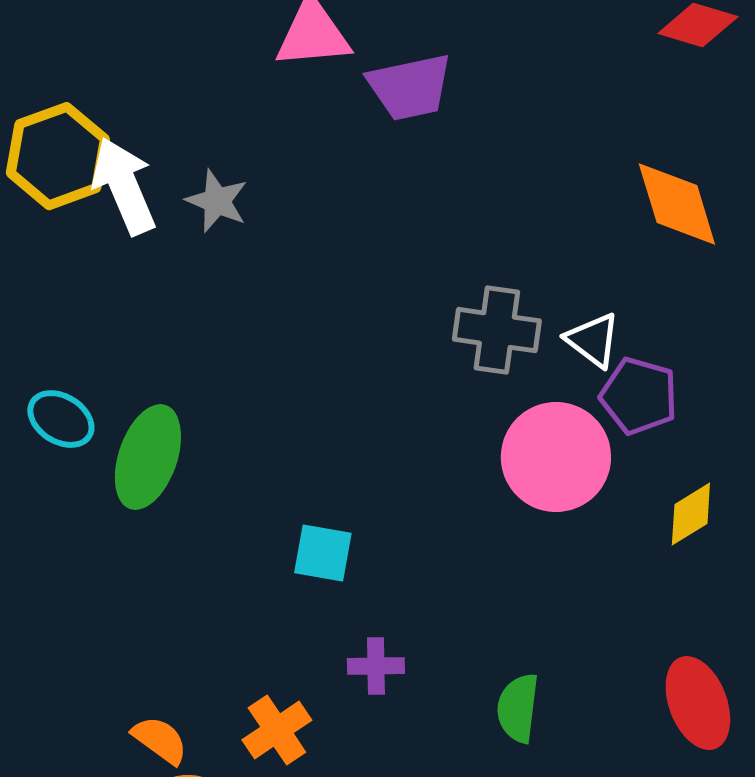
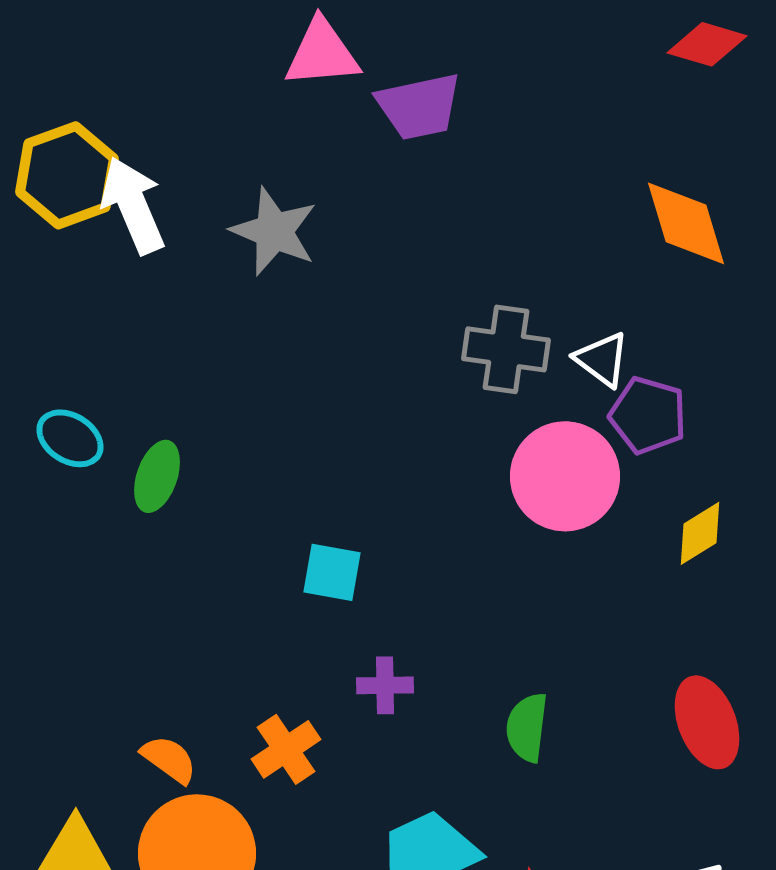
gray star: (217, 201) -> (274, 231), moved, size x1.4
green ellipse: (148, 457) -> (157, 476), size x0.7

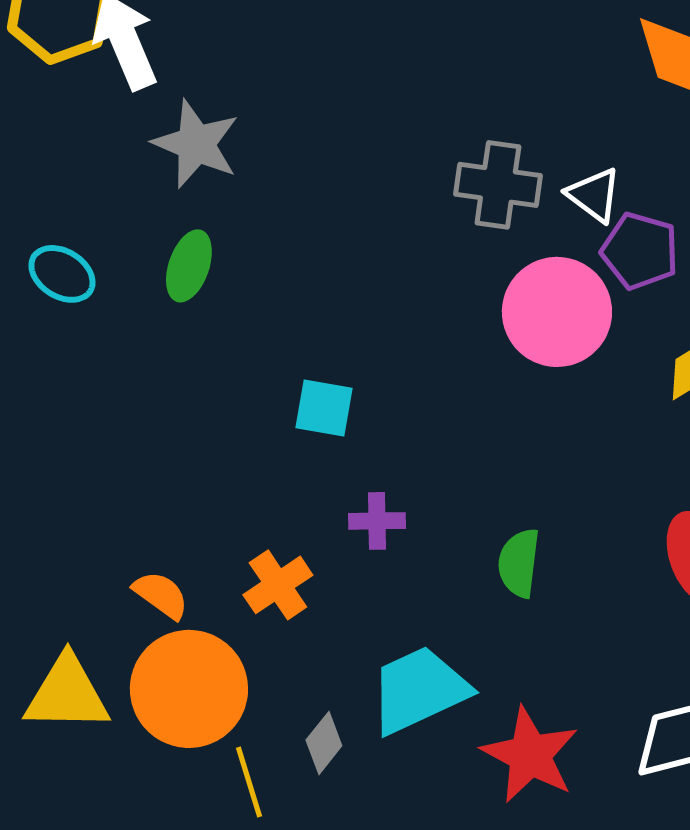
gray star: (274, 231) -> (196, 144), moved
green ellipse: (157, 476) -> (189, 266), moved

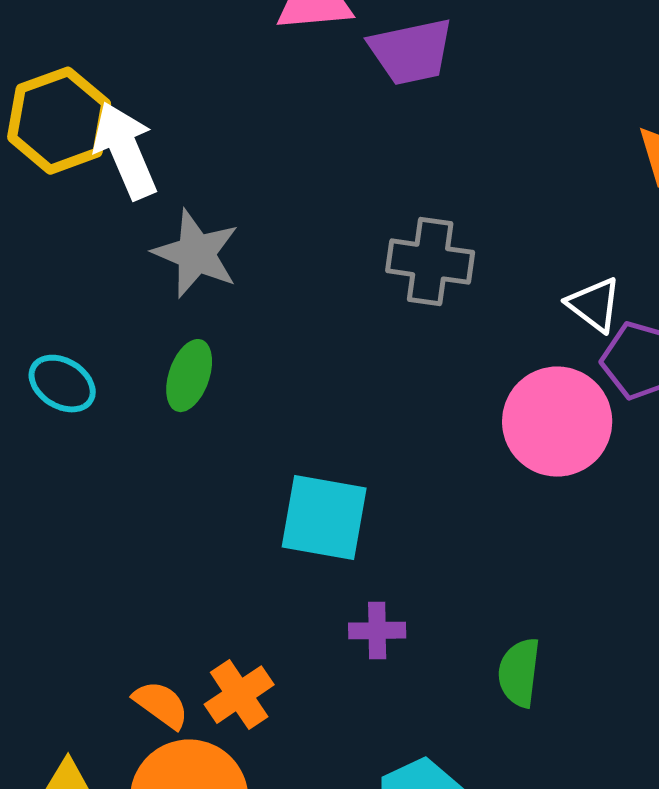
gray cross: (498, 185) -> (430, 262), moved
cyan square: (324, 408) -> (324, 518), size x1.5
orange cross: (278, 585) -> (239, 695), moved

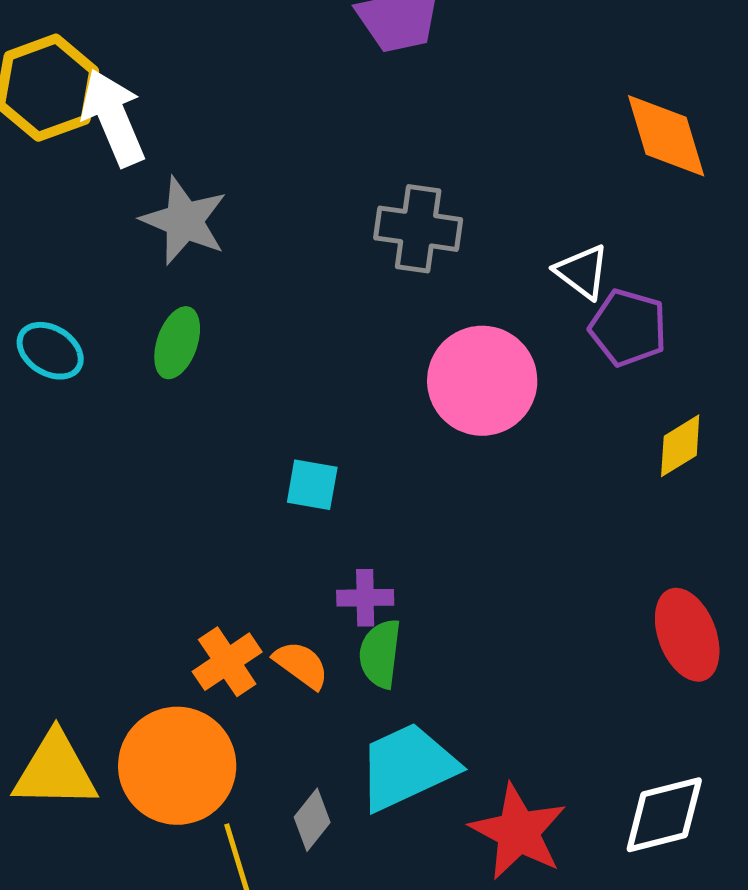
pink circle: (557, 422) -> (482, 381), moved
cyan square: (324, 518) -> (312, 485), size x0.6
green semicircle: (519, 673) -> (380, 654), moved
orange semicircle: (161, 705) -> (301, 665), moved

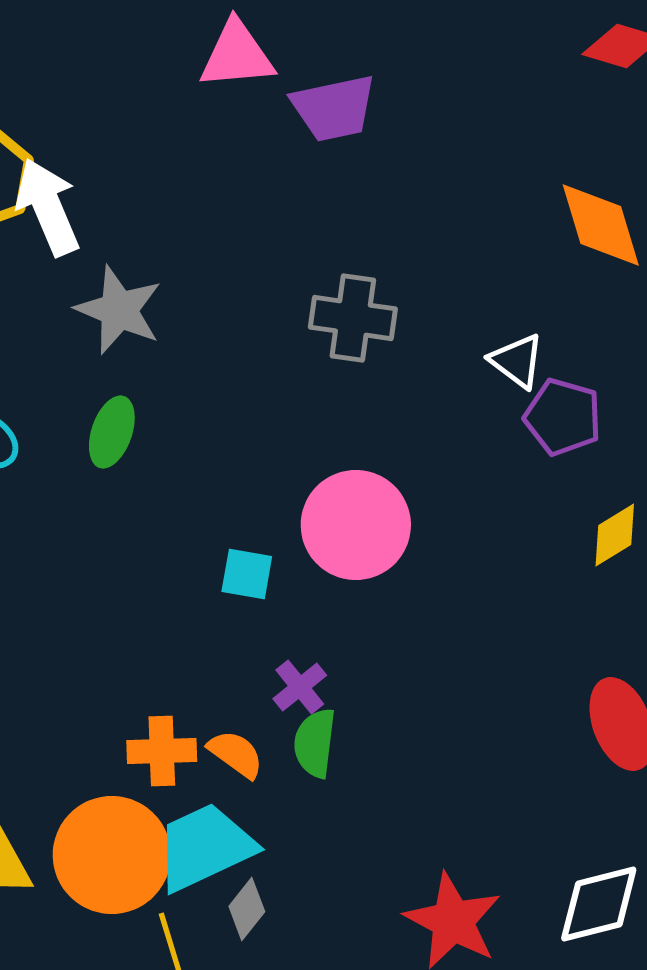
pink circle: (482, 381) -> (356, 525), moved
purple cross: (365, 598) -> (300, 687), turned -38
orange cross: (227, 662) -> (162, 751), turned 32
cyan trapezoid: (407, 767) -> (205, 847), moved

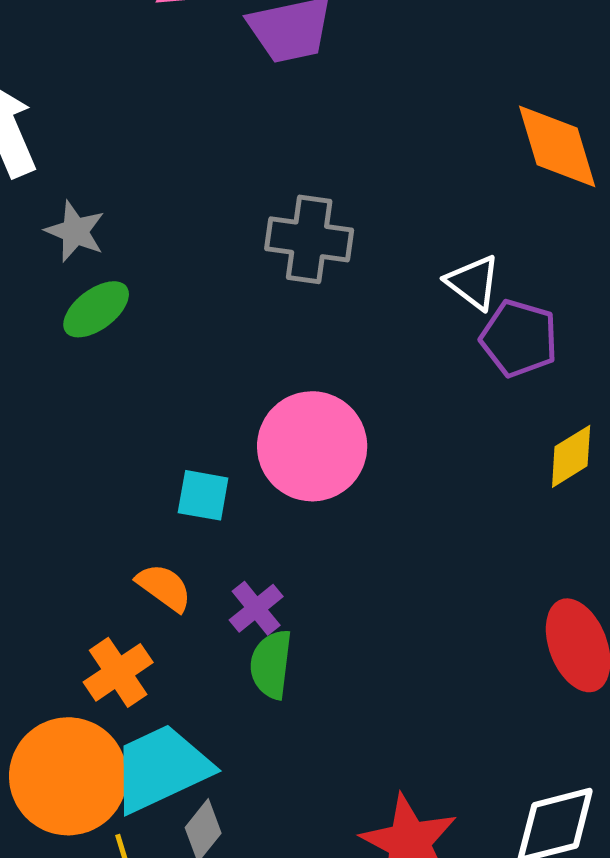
gray star: (119, 310) -> (75, 231), size x0.7
green ellipse: (112, 432) -> (96, 309), moved, turned 34
orange cross: (162, 751) -> (118, 672), turned -32
orange semicircle: (236, 754) -> (164, 587), moved

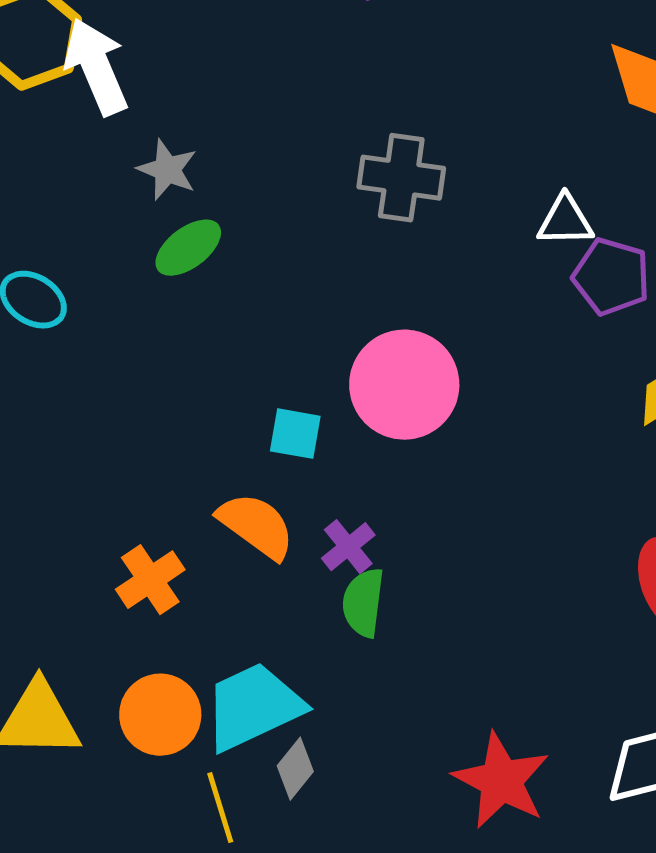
white triangle: (473, 282) -> (565, 221), turned -38
orange semicircle: (164, 587) -> (256, 526), size x1.4
orange cross: (118, 672) -> (150, 580), moved
orange circle: (68, 776) -> (160, 715), size x0.7

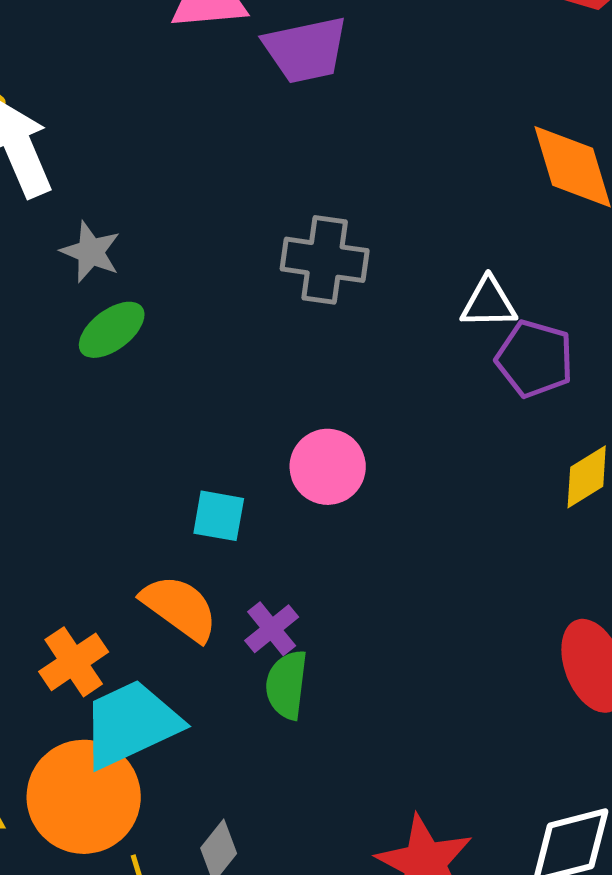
pink circle: (404, 385) -> (328, 467), size x0.7
cyan trapezoid: (253, 707) -> (131, 724), moved
orange circle: (160, 715) -> (84, 797), size x1.4

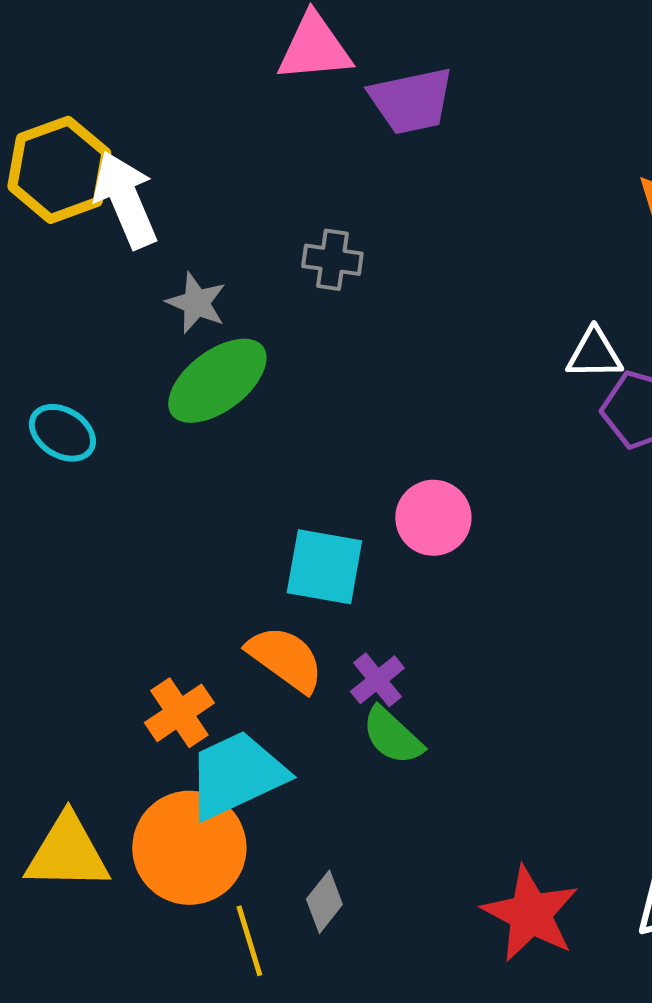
gray cross: (325, 260) -> (332, 260), moved, size x0.7
green ellipse: (112, 330) -> (217, 381), size x1.5
cyan square: (219, 516) -> (324, 567), size x1.5
green semicircle: (287, 685) -> (392, 736), turned -54

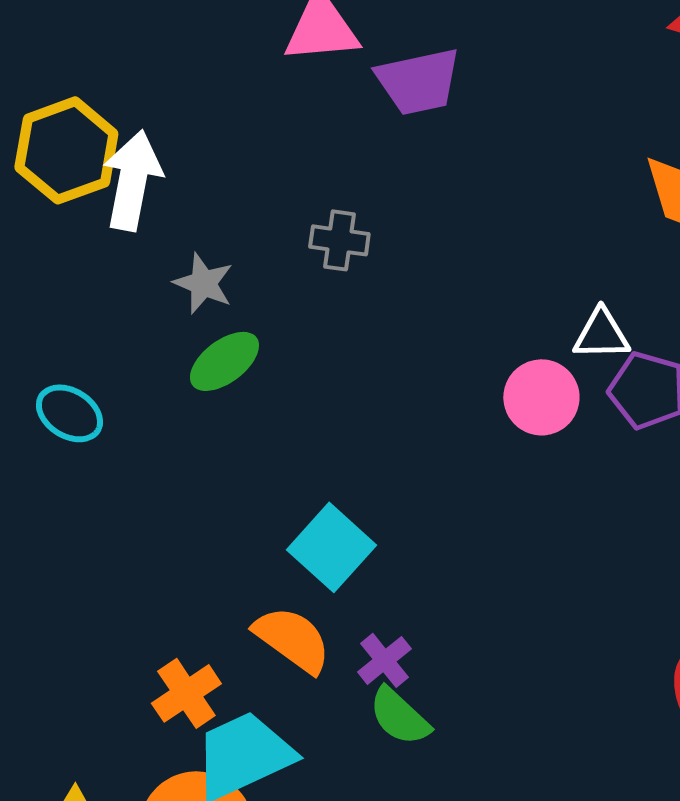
white arrow: (125, 200) -> (132, 180), turned 34
green ellipse: (217, 381) -> (224, 361), size x0.7
pink circle: (433, 518) -> (541, 397), moved
cyan square: (324, 567) -> (331, 547), turned 32

